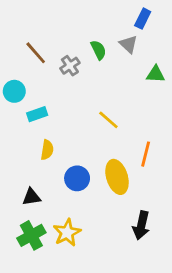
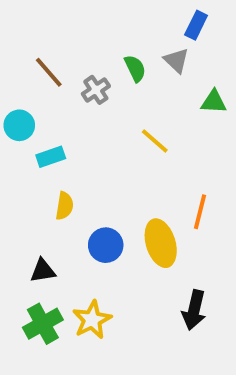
yellow line: (108, 120) -> (155, 141), moved

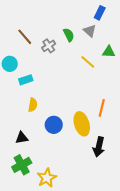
yellow line: (155, 141) -> (88, 62), moved
black arrow: (194, 310) -> (99, 147), moved
yellow star: (92, 320) -> (47, 178), moved

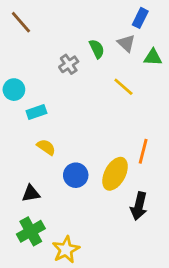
brown line: (25, 37) -> (21, 22), moved
green triangle: (109, 52) -> (153, 57), moved
yellow semicircle: (33, 105) -> (46, 147), turned -64
yellow ellipse: (82, 124) -> (115, 174), turned 45

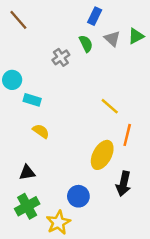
blue rectangle: (140, 18) -> (95, 16), moved
green triangle: (153, 57) -> (136, 36), moved, turned -30
yellow line: (123, 87) -> (110, 106), moved
cyan rectangle: (36, 112) -> (32, 100), turned 36
blue circle: (76, 175) -> (78, 196), moved

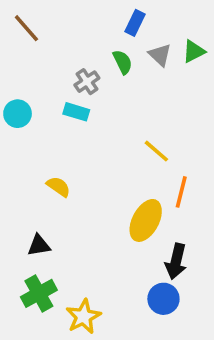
cyan rectangle: (32, 100) -> (76, 112), moved
blue circle: (78, 196) -> (163, 299), moved

